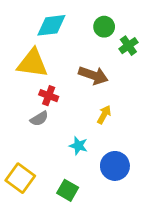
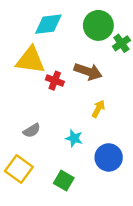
green circle: (104, 27) -> (98, 25), size x1.5
red cross: (49, 96) -> (55, 81), moved
gray semicircle: (39, 119) -> (32, 131), moved

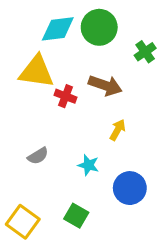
green circle: (98, 25) -> (99, 27), moved
yellow square: (19, 169) -> (23, 222), moved

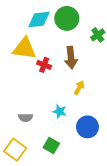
brown arrow: (105, 85) -> (71, 58), turned 65
gray semicircle: (38, 156) -> (25, 118), moved, turned 32

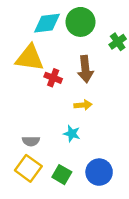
yellow arrow: (79, 88) -> (83, 105), moved, turned 56
blue circle: (87, 127) -> (99, 172), moved
yellow square: (15, 150) -> (28, 168), moved

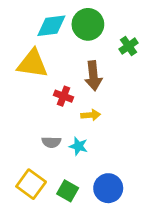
red cross: (53, 78) -> (64, 96), moved
gray semicircle: (31, 141) -> (51, 142), moved

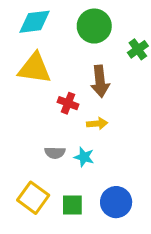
cyan diamond: (51, 26) -> (35, 22), moved
green square: (68, 191) -> (72, 205), turned -30

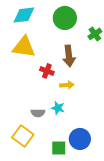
gray semicircle: (55, 153) -> (38, 113), moved
green square: (72, 205) -> (59, 148), moved

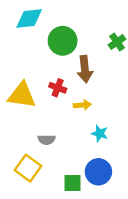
green circle: (65, 18) -> (63, 41), moved
yellow triangle: (24, 47) -> (22, 95), moved
cyan star: (58, 108) -> (100, 133), moved

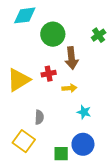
red cross: (58, 88) -> (49, 74), turned -32
yellow triangle: (22, 95) -> (19, 80), turned -40
gray semicircle: (47, 140) -> (39, 117), turned -88

